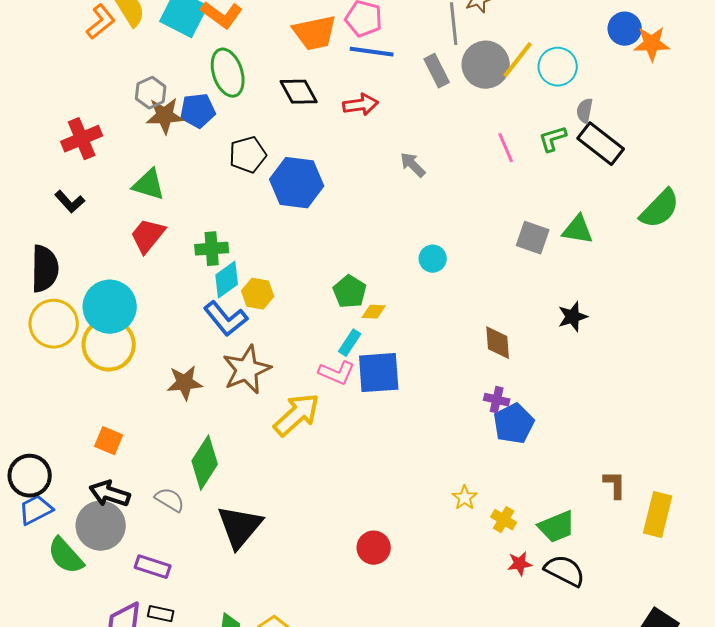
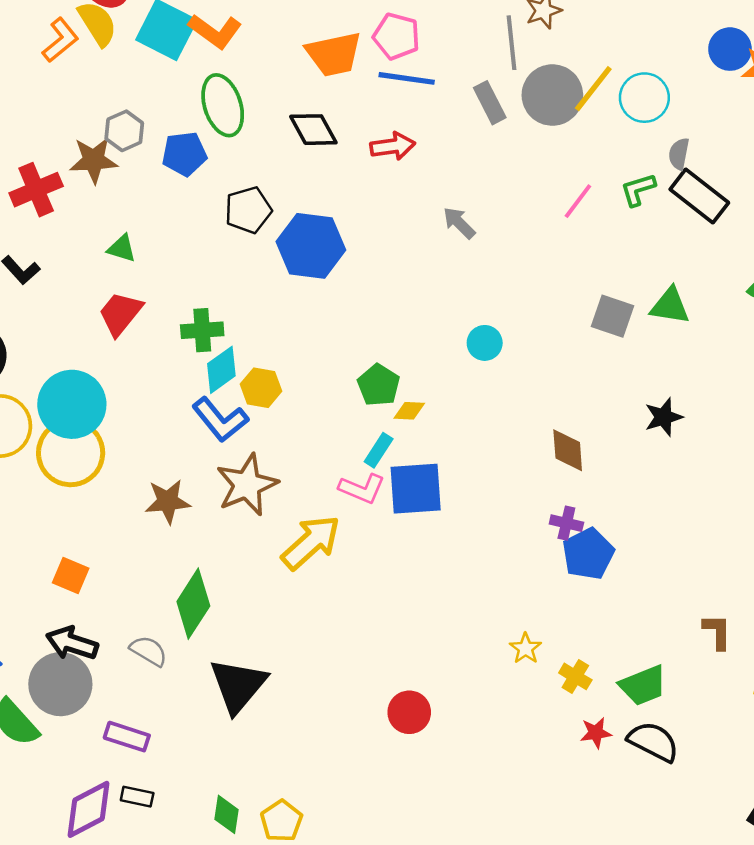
brown star: (165, 116) -> (94, 160), moved
pink line: (506, 148) -> (578, 201), turned 60
green triangle: (149, 185) -> (122, 248), size x0.7

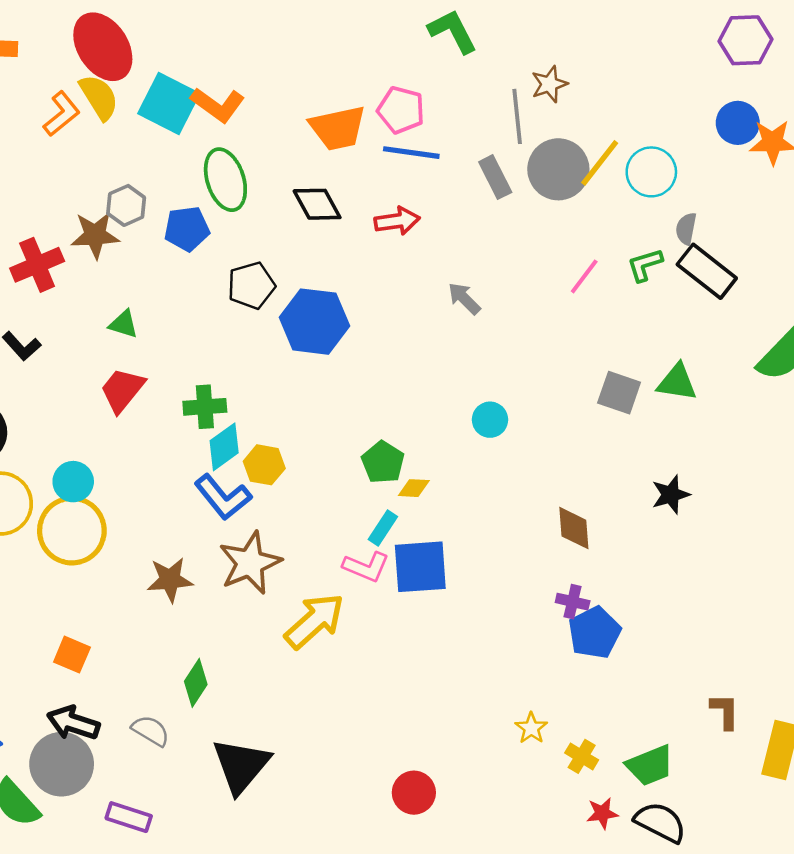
cyan circle: (72, 404) -> (73, 482), size x0.6
green diamond: (193, 604) -> (196, 683), size x0.7

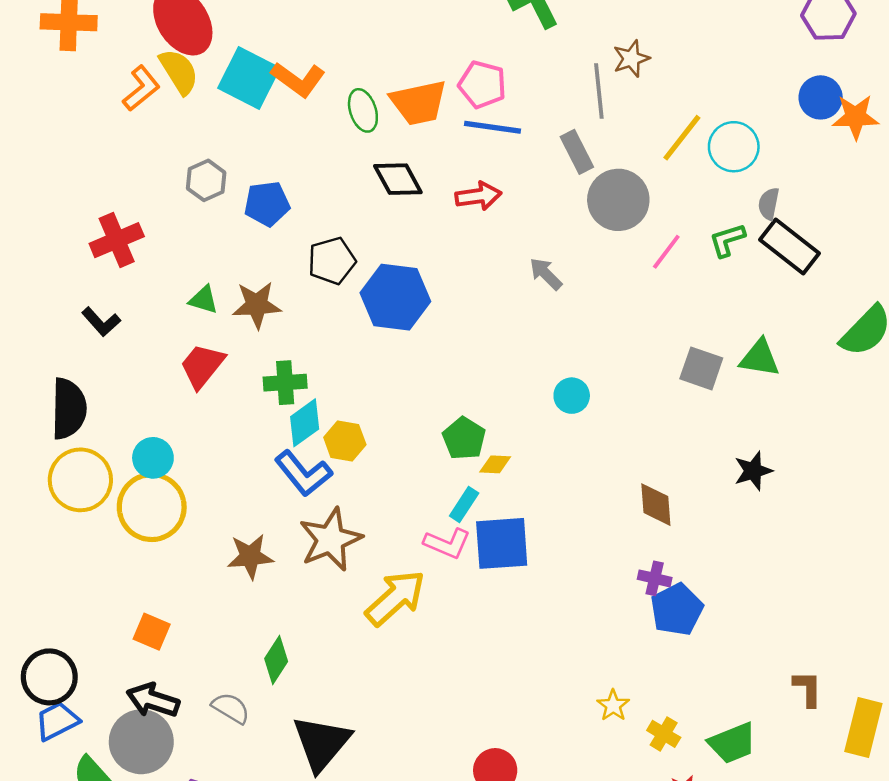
gray circle: (558, 169) -> (618, 200), moved
green ellipse: (225, 180) -> (363, 110), moved, size x0.7
brown star: (95, 235) -> (257, 305), moved

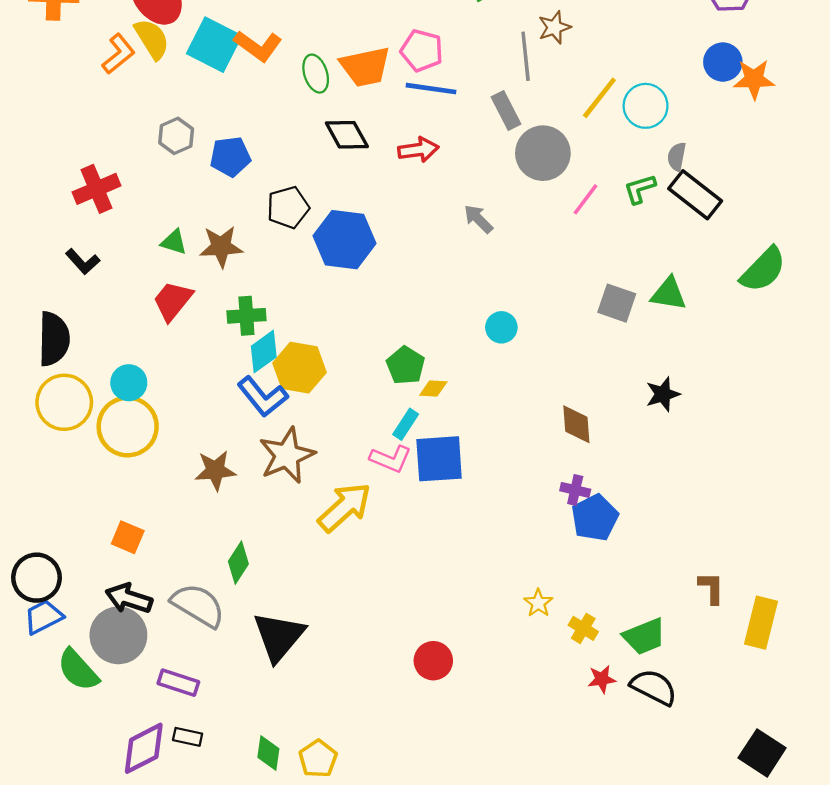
yellow hexagon: (345, 441) -> (300, 368), size x1.4
gray semicircle: (231, 708) -> (198, 605), size x1.6

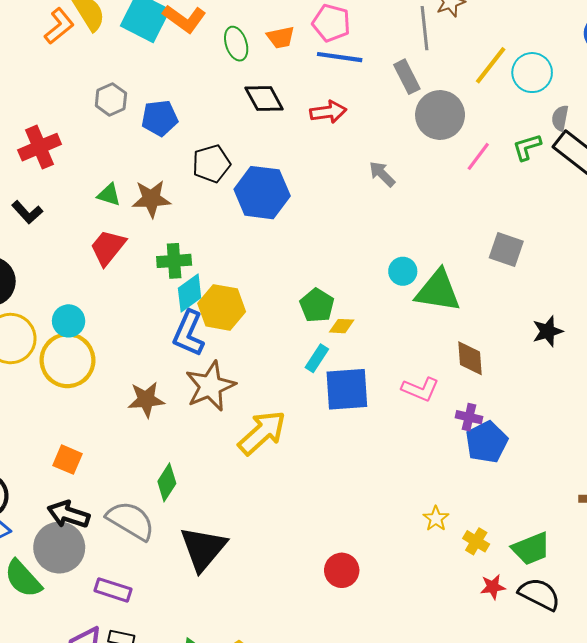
orange trapezoid: (365, 67) -> (281, 37), size x0.6
green triangle: (669, 294) -> (438, 291), moved, size x1.4
blue L-shape: (263, 397) -> (189, 333), turned 63
pink L-shape: (391, 459) -> (420, 389), moved

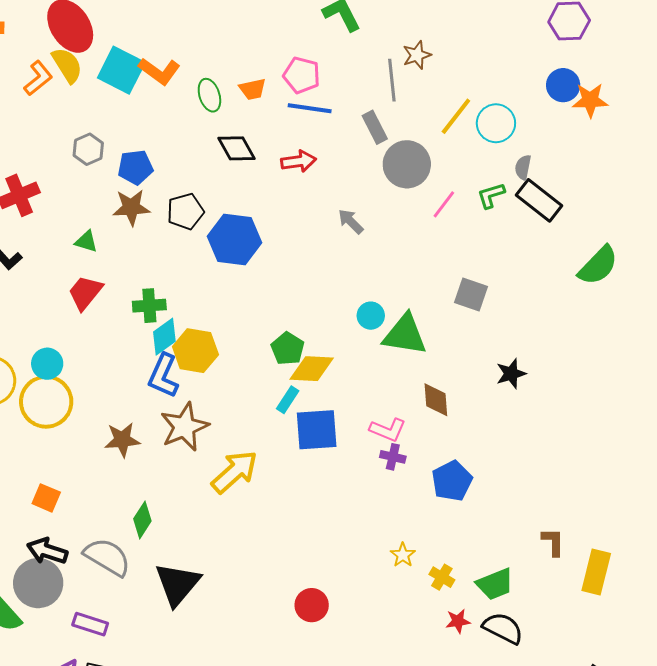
brown star: (151, 199) -> (131, 207), moved
yellow diamond: (342, 326) -> (312, 369), size x1.8
purple cross: (469, 417) -> (393, 457), moved

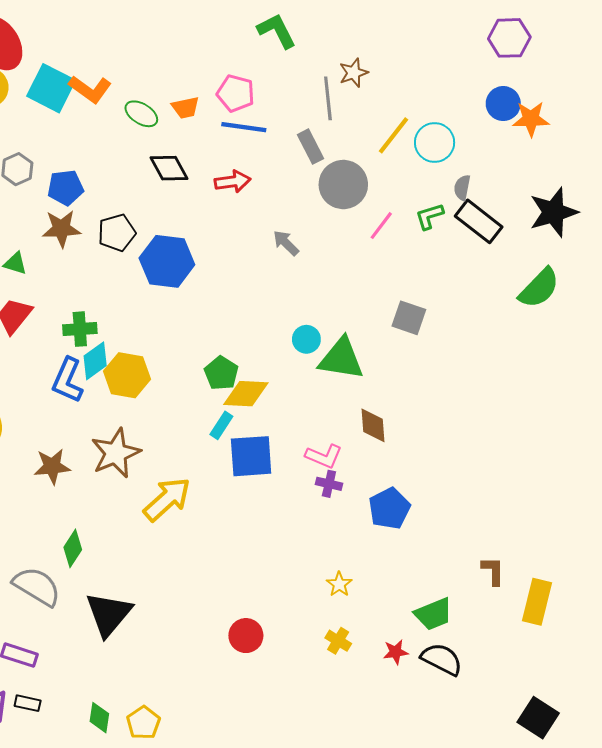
green ellipse: (209, 95) -> (141, 114), turned -40
black star: (511, 374) -> (553, 212), moved, size x1.6
blue L-shape: (163, 376) -> (68, 380), moved
yellow cross: (442, 577) -> (338, 641), moved

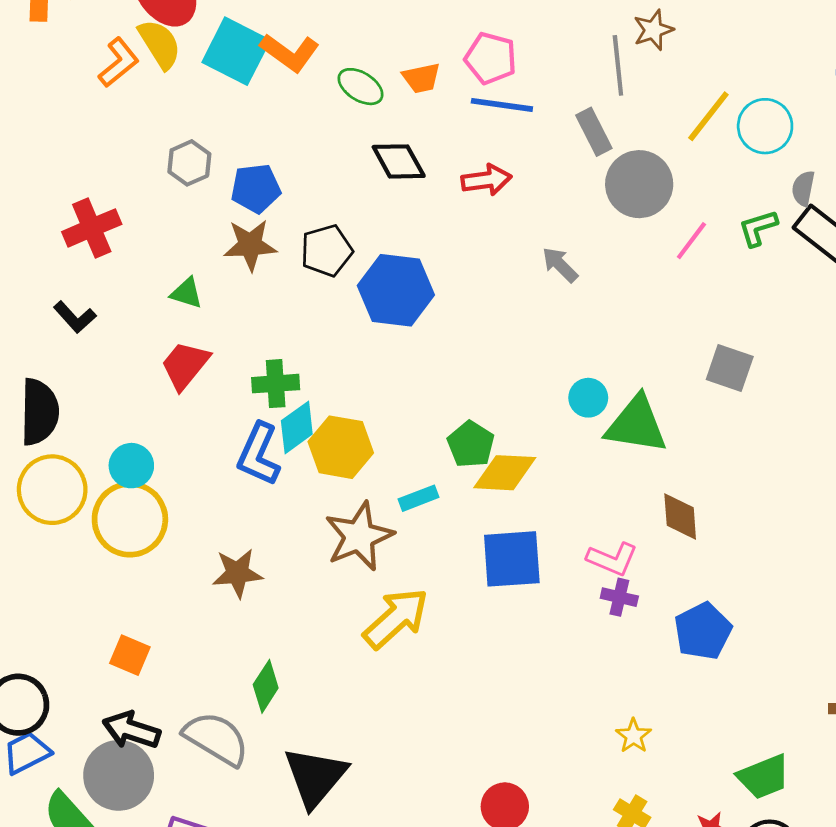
cyan rectangle: (221, 425) -> (418, 498), moved, turned 36
brown star: (116, 453) -> (359, 536), moved

